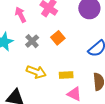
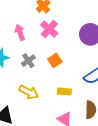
yellow rectangle: (66, 75) -> (64, 92), moved

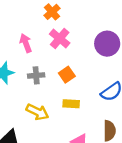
gray cross: (28, 61) -> (36, 75), turned 32
yellow rectangle: (64, 92) -> (71, 104), moved

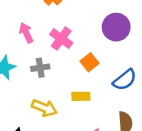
pink cross: (60, 38) -> (61, 39), moved
orange square: (67, 75) -> (89, 62), moved

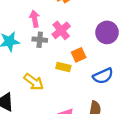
gray cross: (40, 68) -> (40, 40), moved
yellow rectangle: (81, 96) -> (63, 67), moved

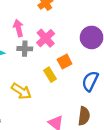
yellow rectangle: (63, 67) -> (50, 75), turned 48
blue semicircle: (103, 76) -> (90, 81), turned 144

